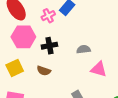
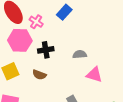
pink cross: (48, 16) -> (36, 22), moved, turned -32

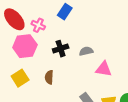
black cross: (46, 50) -> (61, 49), moved
brown semicircle: (39, 75) -> (49, 77), turned 80

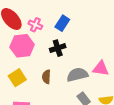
blue rectangle: (65, 12) -> (62, 23), moved
gray semicircle: (86, 51) -> (77, 75), moved, size x1.5

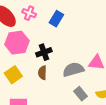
pink cross: (35, 25) -> (29, 13), moved
black cross: (58, 48) -> (44, 52), moved

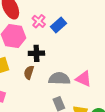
pink cross: (29, 13) -> (39, 21), moved

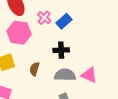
black cross: (36, 53) -> (61, 50), moved

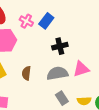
black cross: (61, 50) -> (60, 46), moved
pink triangle: (89, 75) -> (81, 69), turned -30

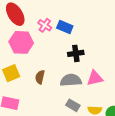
blue rectangle: (46, 21) -> (65, 27), turned 70
gray rectangle: (62, 98) -> (73, 105), turned -32

